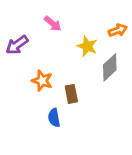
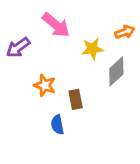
pink arrow: (53, 24) -> (56, 25), size x1.5
yellow star: (87, 46) -> (92, 49), turned -30

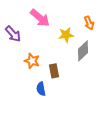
orange arrow: (125, 32) -> (89, 23), turned 88
purple arrow: (18, 47) -> (13, 34), turned -96

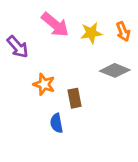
yellow star: (66, 35) -> (91, 33), moved
gray diamond: (83, 51) -> (115, 70), turned 65

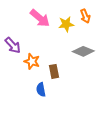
orange arrow: (123, 32) -> (85, 16), moved
purple arrow: (18, 47) -> (13, 45), moved

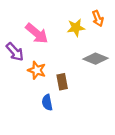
pink arrow: (40, 18) -> (37, 33), moved

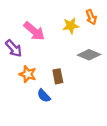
orange star: (37, 70) -> (28, 74), moved
blue semicircle: (47, 102) -> (44, 96), turned -32

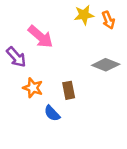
yellow star: (71, 26) -> (84, 15), moved

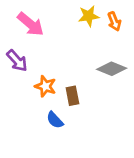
pink arrow: (40, 37) -> (31, 24), moved
orange star: (33, 88) -> (45, 86), moved

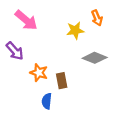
yellow star: (89, 16) -> (75, 30), moved
blue semicircle: (55, 120) -> (47, 101), turned 49

